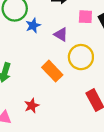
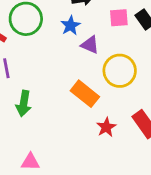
blue star: (33, 25) -> (70, 26), moved
red star: (32, 106) -> (106, 127), moved

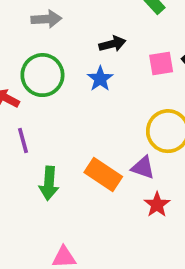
purple triangle: (90, 45) -> (143, 168), moved
orange rectangle: (85, 94) -> (103, 175), moved

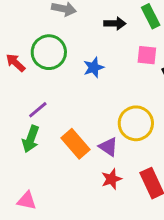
black arrow: (112, 44) -> (115, 23), moved
pink square: (161, 64) -> (147, 55), moved
purple line: (23, 140) -> (38, 110), moved, turned 50

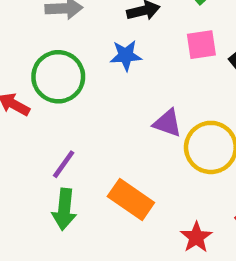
blue star: (94, 67) -> (126, 55), moved, turned 30
purple triangle: (108, 147) -> (167, 123), moved

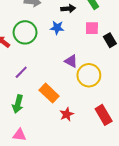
green arrow: (64, 209) -> (18, 104), moved
red star: (196, 237) -> (67, 114), moved

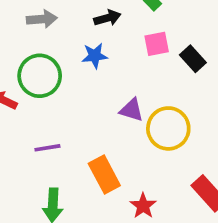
purple line: (21, 72) -> (47, 148), turned 48
orange rectangle: (49, 93) -> (104, 174), turned 30

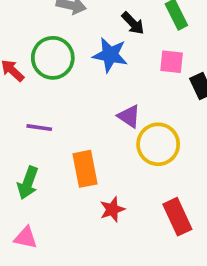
black arrow: (107, 18) -> (133, 23), turned 45
blue star: (95, 56) -> (110, 55), size x1.4

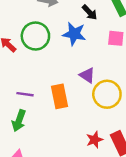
purple line: (39, 128) -> (25, 94), moved
orange rectangle: (85, 169) -> (59, 96), moved
red star: (112, 209) -> (95, 140), moved

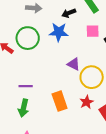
black arrow: (90, 12) -> (69, 13), turned 120
orange rectangle: (59, 96) -> (60, 101), moved
red star: (95, 140) -> (87, 102), moved

